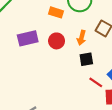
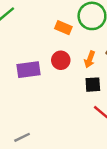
purple rectangle: (28, 38) -> (29, 70), moved

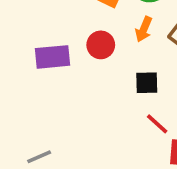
orange arrow: (90, 59) -> (144, 29), moved

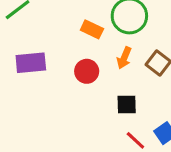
purple rectangle: (52, 57) -> (31, 63), moved

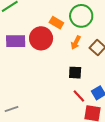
red circle: (87, 71) -> (41, 38), moved, size x1.5

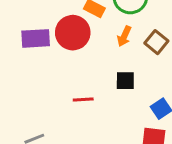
red line: (79, 96) -> (83, 99), moved, turned -48

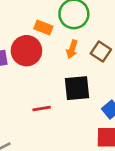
black square: (125, 81) -> (77, 88), size x1.5

